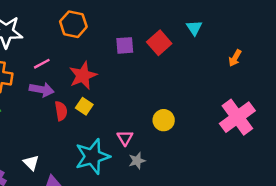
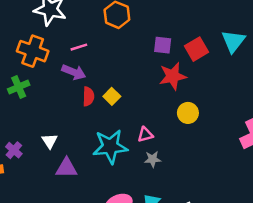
cyan triangle: (194, 28) -> (233, 41), size x1.5
red star: (83, 76) -> (173, 76), moved
yellow circle: (164, 120) -> (188, 113), moved
pink triangle: (125, 138) -> (145, 135), turned 35

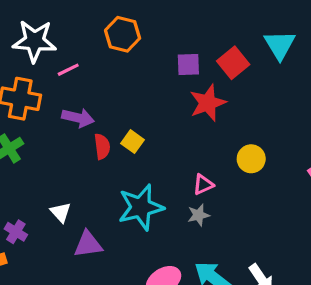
pink line: (79, 47) -> (68, 70), moved
yellow circle: (188, 113) -> (251, 159), moved
pink triangle: (145, 135) -> (203, 185), moved

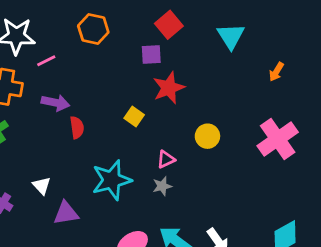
red square: (233, 63) -> (169, 25), moved
yellow square: (133, 142) -> (134, 117), moved

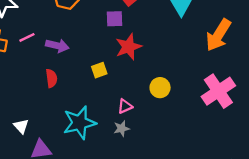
pink line: (46, 61) -> (27, 37), moved
orange arrow: (276, 72) -> (218, 35), size x2.0
purple arrow: (55, 103) -> (57, 46), moved
yellow square: (134, 117) -> (99, 70), turned 35

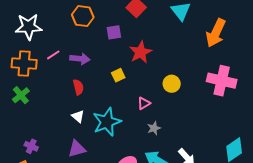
purple square: (114, 19) -> (114, 32), moved
pink cross: (218, 91) -> (222, 81), turned -36
white triangle: (21, 126) -> (78, 116), moved
gray star: (121, 128) -> (154, 128), moved

